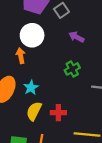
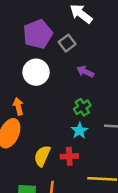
orange arrow: (21, 56) -> (18, 106), moved
cyan star: (31, 88) -> (79, 131), moved

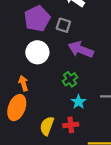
gray square: (67, 43) -> (63, 25), turned -32
purple arrow: (85, 72) -> (81, 49), size x1.6
green cross: (82, 107) -> (70, 79), moved

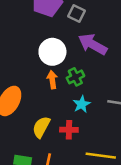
white circle: (37, 52) -> (52, 52), moved
orange arrow: (23, 83) -> (52, 80), moved

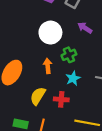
purple arrow: (93, 44) -> (85, 28), size x0.6
orange arrow: (52, 80) -> (48, 66), moved

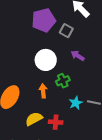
cyan star: (73, 78) -> (76, 103), moved
yellow semicircle: (38, 96) -> (34, 119), turned 30

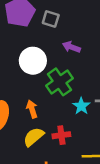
green cross: (63, 81) -> (60, 82), size x1.5
orange arrow: (43, 91) -> (32, 109), moved

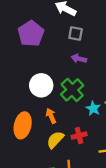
gray square: (51, 19) -> (76, 34), moved
white circle: (33, 61) -> (41, 85), moved

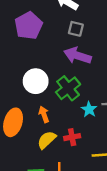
purple arrow: (79, 59) -> (77, 56), size x1.6

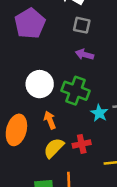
purple arrow: (77, 56) -> (85, 54), size x0.6
green cross: (68, 88) -> (75, 91), turned -30

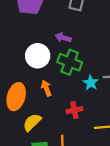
purple arrow: (85, 54) -> (63, 38), moved
yellow semicircle: (54, 148) -> (32, 122), moved

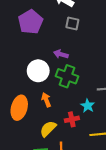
cyan star: (91, 83) -> (88, 106), moved
yellow semicircle: (32, 122) -> (48, 129), moved

